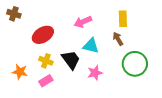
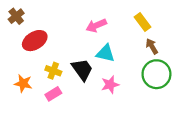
brown cross: (14, 14) -> (16, 16), turned 32
yellow rectangle: (123, 19) -> (143, 22), turned -35
red ellipse: (43, 35) -> (35, 41), moved
brown arrow: (118, 39) -> (152, 46), moved

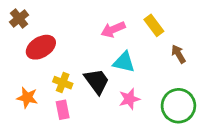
yellow rectangle: (143, 22) -> (154, 25), moved
green circle: (156, 74) -> (178, 106), moved
pink rectangle: (53, 94) -> (63, 110), turned -70

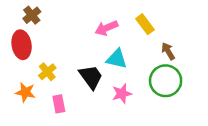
brown cross: (19, 19) -> (32, 15), moved
red ellipse: (41, 47) -> (22, 45), moved, turned -68
yellow cross: (63, 83) -> (47, 72), moved, turned 30
green circle: (178, 106) -> (166, 81), moved

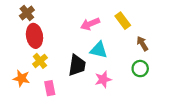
red ellipse: (22, 45) -> (34, 36), moved
black trapezoid: (91, 77) -> (77, 65), turned 45
green circle: (166, 81) -> (140, 69), size x0.6

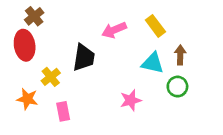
red ellipse: (34, 36) -> (25, 45), moved
brown arrow: (142, 43) -> (180, 55), turned 32
cyan triangle: (99, 50) -> (153, 63), moved
black trapezoid: (77, 65) -> (84, 58), moved

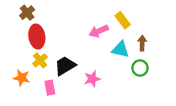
pink arrow: (114, 30) -> (99, 31), moved
red ellipse: (25, 45) -> (37, 37), moved
black trapezoid: (84, 58) -> (65, 66), moved, turned -130
pink star: (131, 100) -> (92, 79), moved

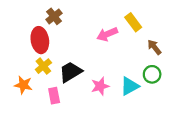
brown cross: (27, 13) -> (54, 16), moved
brown arrow: (142, 43) -> (154, 47), turned -40
cyan triangle: (120, 50) -> (130, 86), moved, turned -42

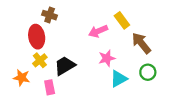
brown cross: (54, 16) -> (50, 15), turned -32
brown arrow: (154, 47) -> (141, 43), size x1.5
green circle: (152, 74) -> (148, 72), moved
pink star: (100, 86) -> (107, 58), moved

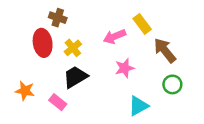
yellow cross: (40, 60) -> (73, 48), moved
cyan triangle: (119, 79) -> (138, 106), moved
pink rectangle: (50, 87) -> (58, 102), turned -40

